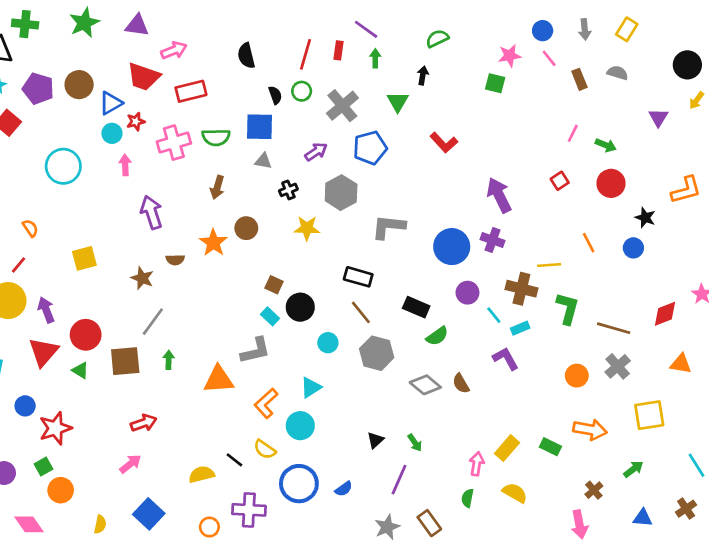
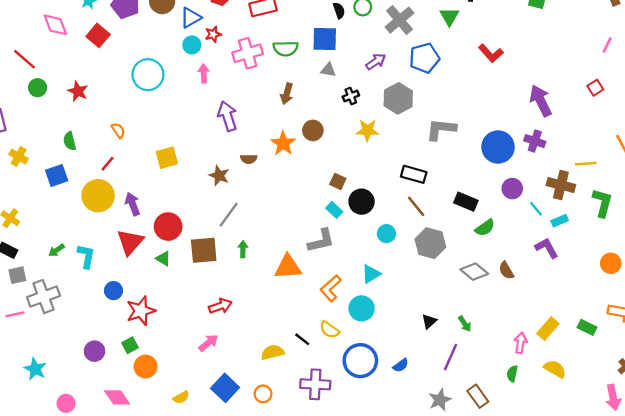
yellow semicircle: (100, 524) -> (181, 397), turned 49
orange circle: (209, 527) -> (263, 394), moved

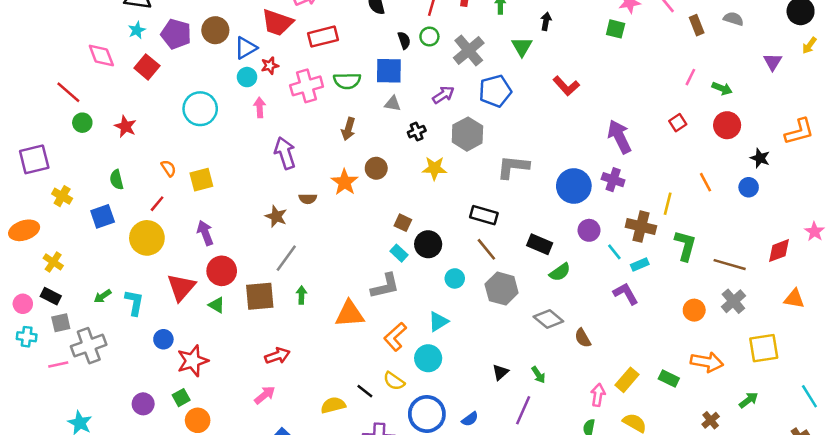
yellow square: (167, 158) -> (201, 180), moved
yellow line: (586, 164) -> (668, 204), turned -72
purple arrow: (132, 204) -> (205, 233), moved
brown semicircle: (506, 270) -> (583, 338), moved

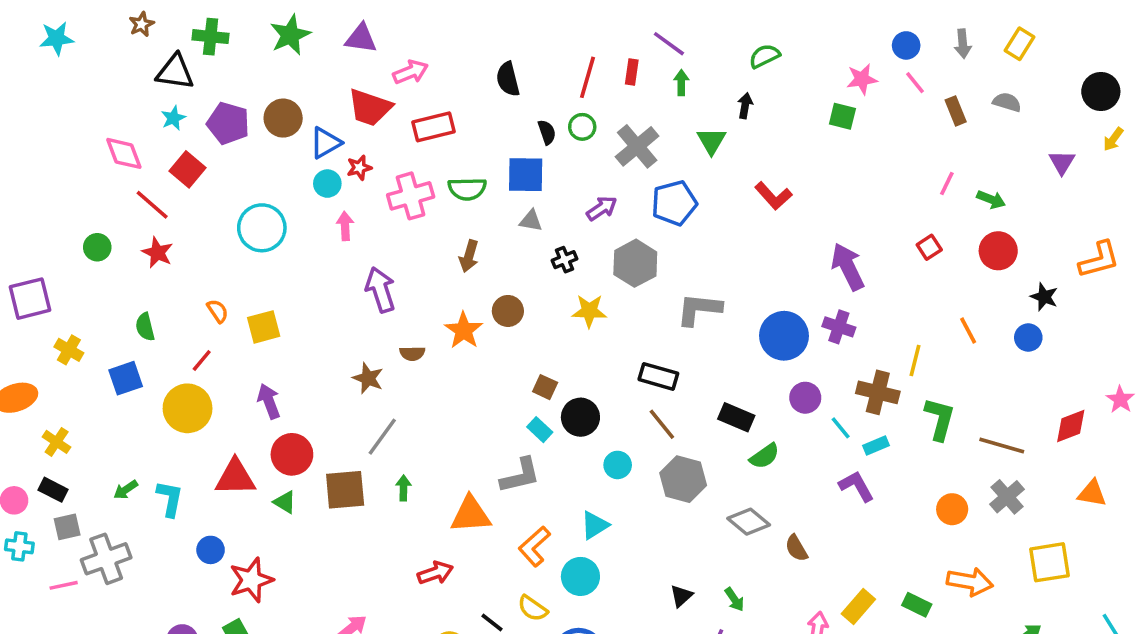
red line: (68, 92) -> (152, 205), moved
red triangle: (181, 287) -> (235, 477), turned 48
red arrow: (277, 356) -> (435, 573), moved

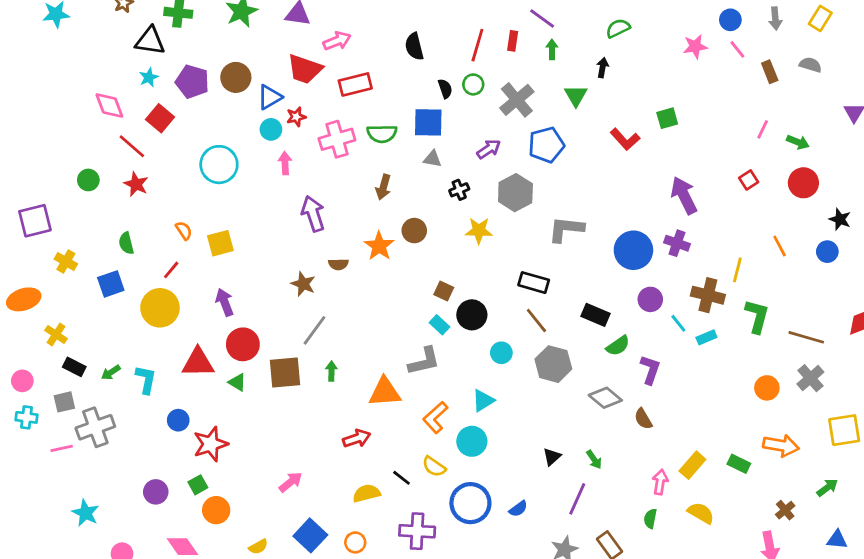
green square: (842, 116) -> (667, 118), moved, turned -30
purple L-shape: (857, 486) -> (650, 370), moved, turned 48
black rectangle: (53, 490) -> (74, 367), moved

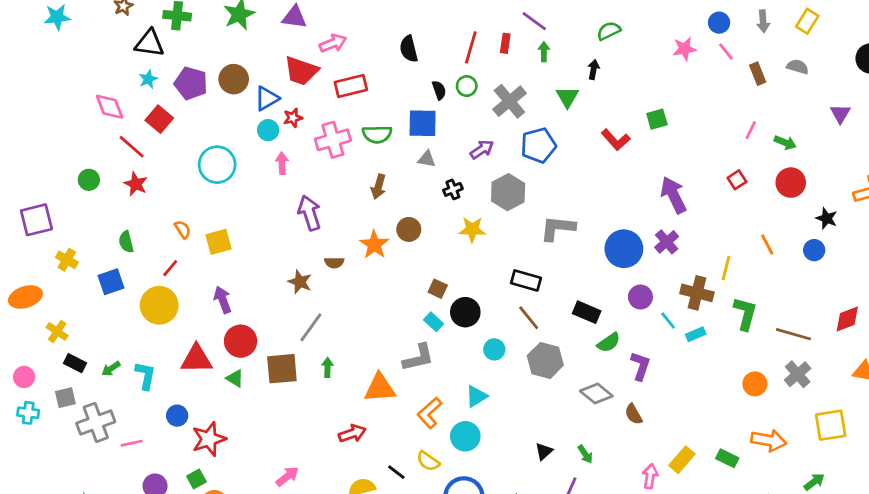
purple cross: (677, 243) -> (667, 242), turned 30
pink line: (62, 448) -> (132, 443), moved

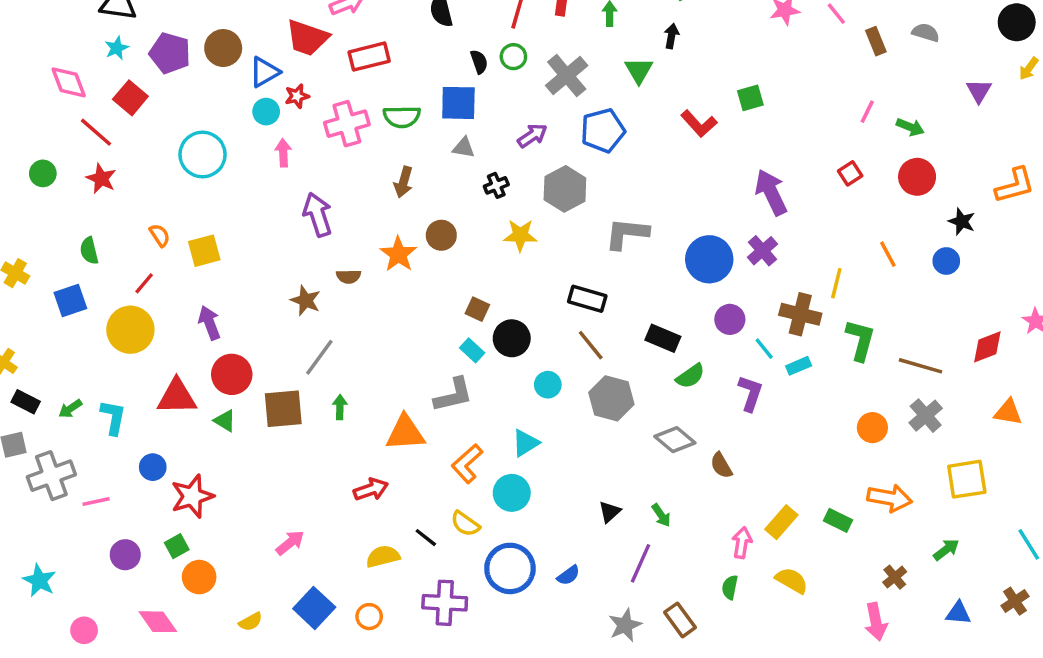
purple L-shape: (640, 366) -> (750, 393), moved

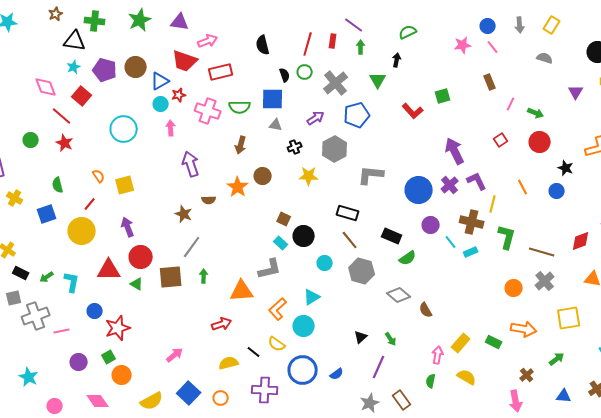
brown rectangle: (876, 41) -> (490, 82), moved
pink cross: (347, 124) -> (208, 111), turned 35
purple L-shape: (750, 393) -> (477, 181), moved, turned -45
yellow semicircle: (251, 622) -> (152, 401), size x1.6

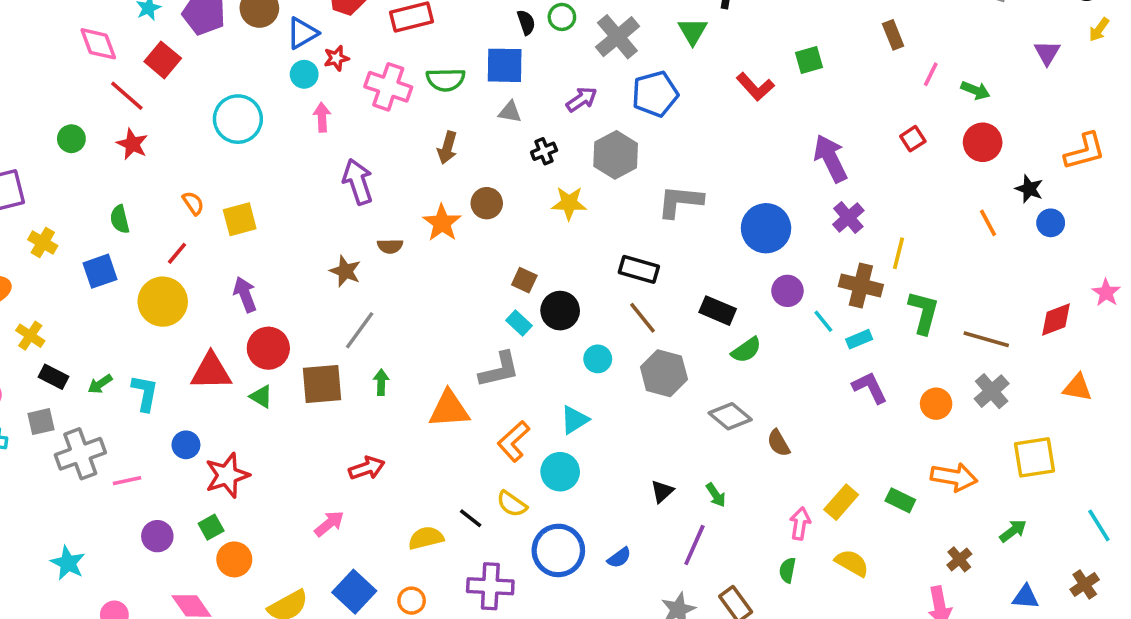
purple L-shape: (477, 181) -> (870, 388), moved
purple cross: (450, 185) -> (848, 217), moved
orange line: (523, 187) -> (988, 223), moved
blue circle: (557, 191) -> (1051, 223), moved
red arrow: (222, 324) -> (367, 468), moved

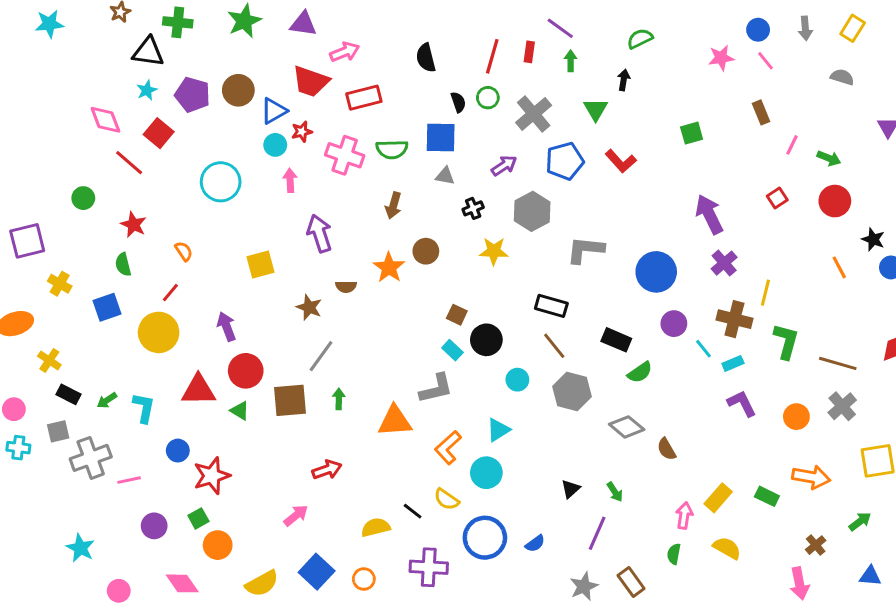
red L-shape: (755, 87) -> (621, 161), moved
red star: (132, 144) -> (133, 225), moved
yellow square: (240, 219) -> (260, 265), moved

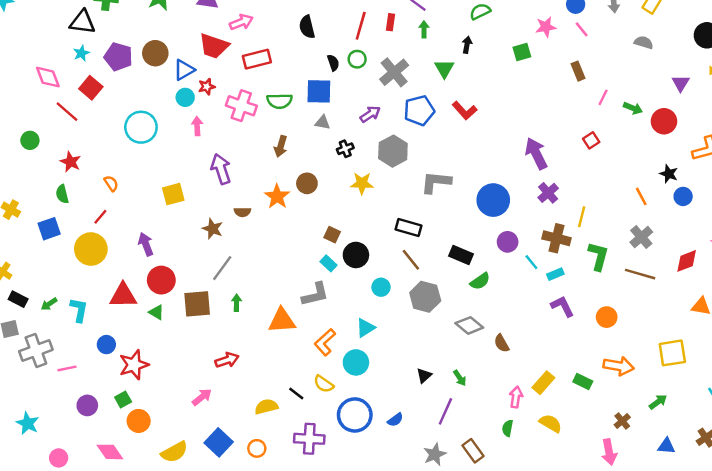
green square: (692, 133) -> (522, 52), moved
red circle: (835, 201) -> (664, 121), moved
gray cross: (842, 406) -> (641, 237), moved

